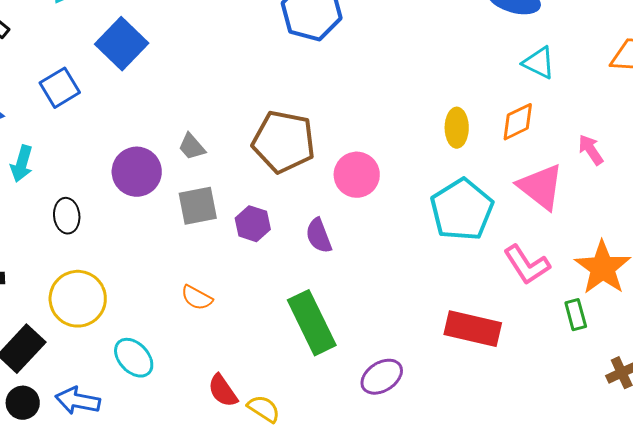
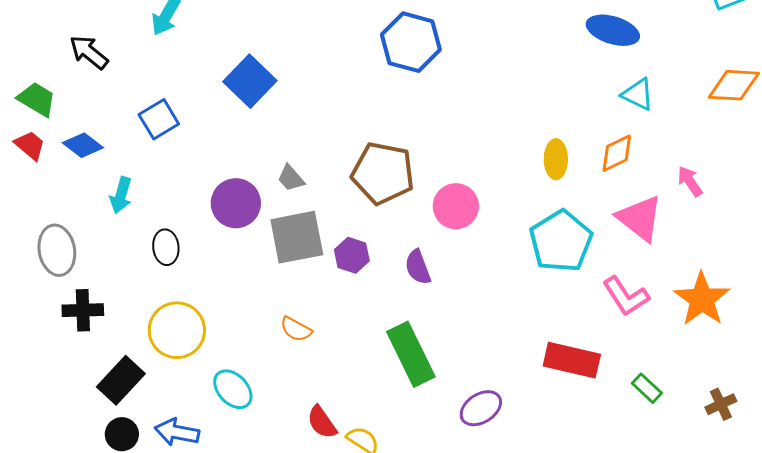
blue square: (122, 44) -> (250, 81), moved
gray square: (198, 206) -> (297, 237), size x1.4
green rectangle: (576, 315) -> (647, 388), moved, turned -32

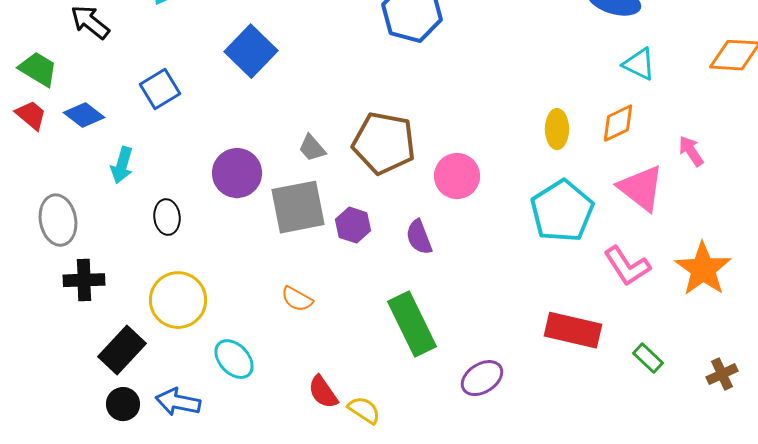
gray trapezoid: (291, 178) -> (312, 148), moved

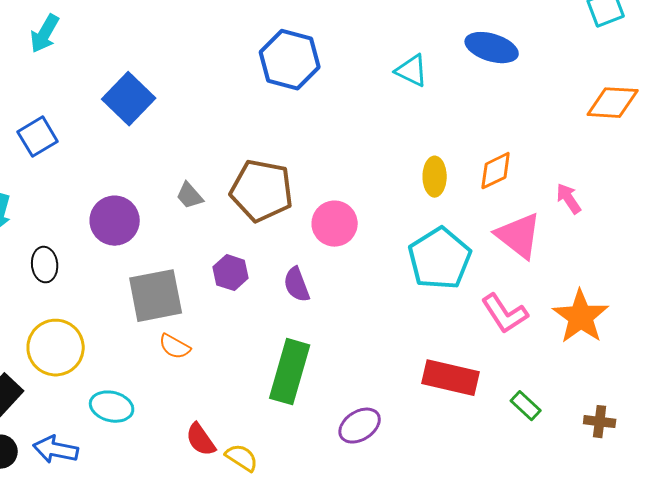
cyan triangle: (639, 64) -> (412, 71), moved
gray square: (298, 207) -> (156, 296), moved
green rectangle: (412, 324) -> (290, 372), turned 42
cyan ellipse: (234, 359) -> (112, 407), turned -33
brown cross: (722, 374) -> (600, 422), turned 32

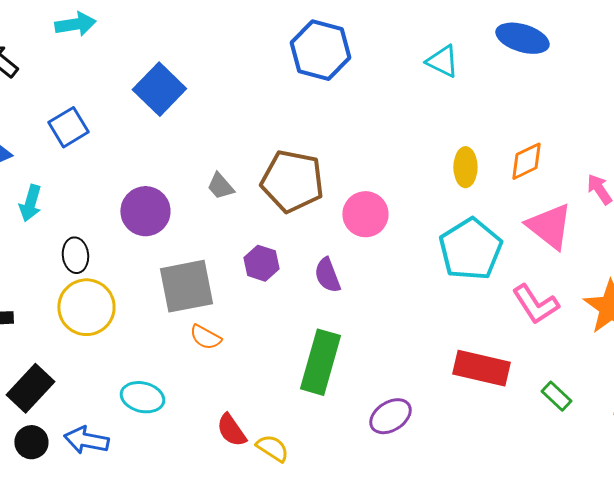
cyan arrow: (45, 34) -> (75, 24), turned -129
yellow circle: (56, 348) -> (86, 307), moved

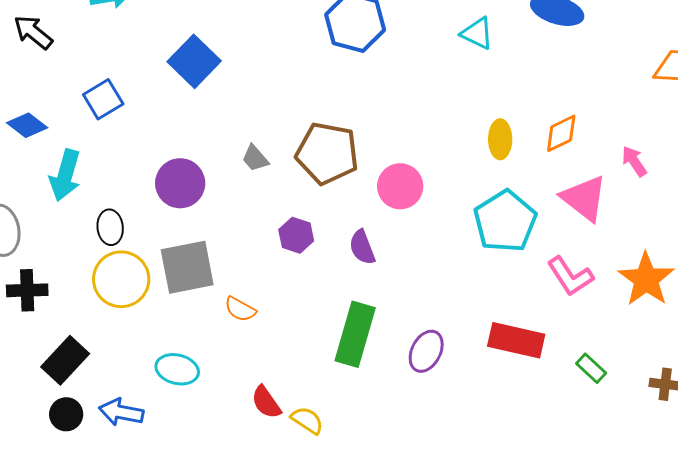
cyan arrow: (30, 203) -> (65, 175), size x1.4
gray square: (186, 286) -> (187, 267), moved
purple ellipse: (390, 416) -> (426, 351), moved, turned -30

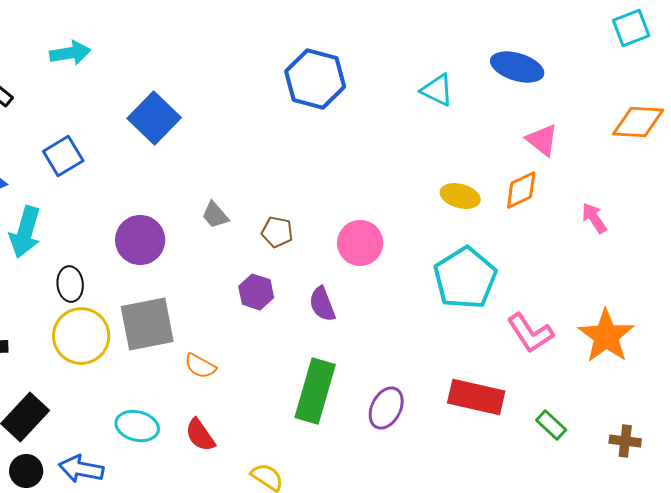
yellow ellipse: (500, 139) -> (460, 196), turned -75
brown pentagon: (327, 153) -> (277, 232), moved, size x0.5
pink triangle: (584, 198) -> (542, 140), moved, size x0.7
red semicircle: (266, 402) -> (200, 435), moved

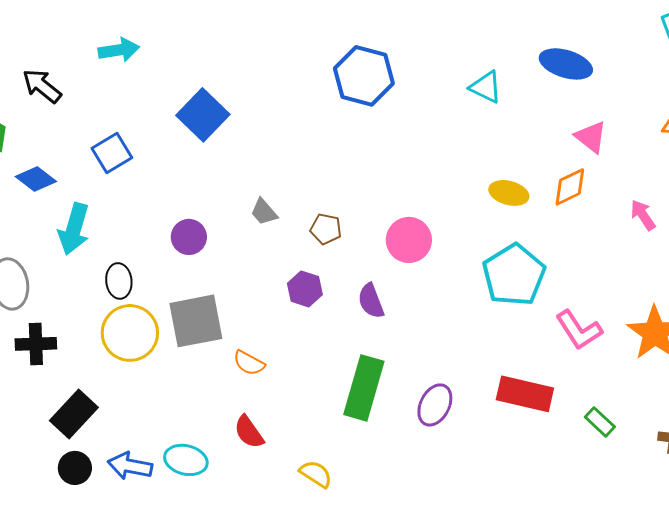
purple circle: (140, 240) -> (189, 237), size x0.7
cyan ellipse: (137, 426) -> (186, 460), moved

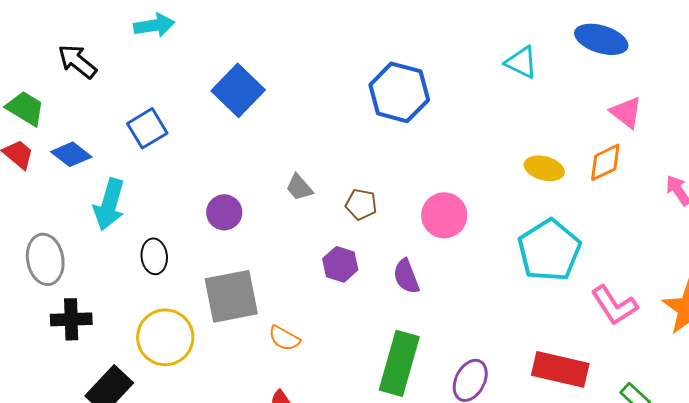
blue hexagon: (364, 76) -> (399, 92), moved
yellow circle: (130, 333) -> (165, 337), moved

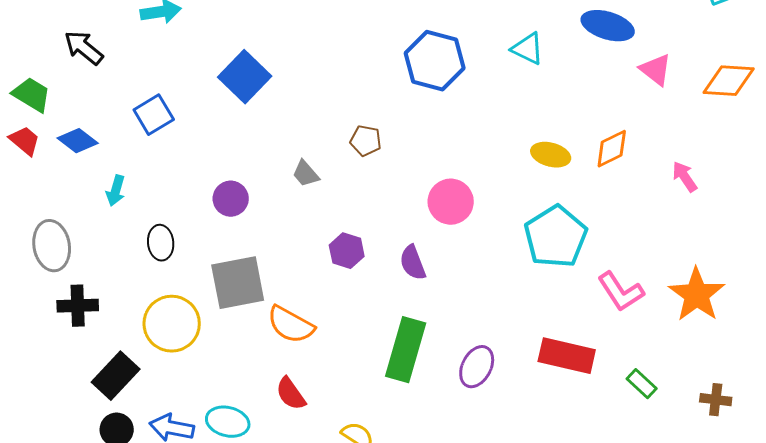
blue hexagon: (399, 92) -> (435, 61), moved
pink triangle: (626, 112) -> (656, 70), moved
cyan arrow: (109, 204) -> (116, 191), size x0.6
brown pentagon: (361, 204) -> (366, 141), moved
orange semicircle: (284, 338) -> (291, 325), size x1.5

